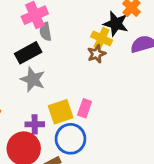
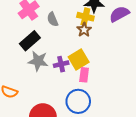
gray semicircle: (45, 32) -> (53, 19), moved
yellow square: (61, 112) -> (79, 59), moved
purple cross: (35, 124) -> (61, 64), moved

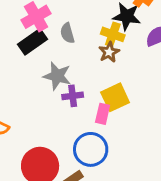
black rectangle: (30, 41) -> (33, 42), moved
yellow square: (79, 59) -> (115, 97), moved
gray star: (38, 61) -> (57, 76), moved

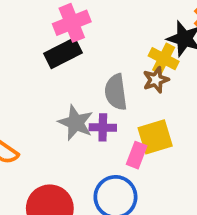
gray semicircle: (67, 33) -> (116, 92), moved, size x1.4
gray star: (57, 76) -> (76, 123), moved

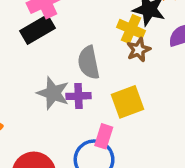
brown star: (156, 80) -> (138, 50), moved
pink rectangle: (137, 155) -> (104, 136), moved

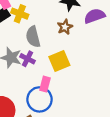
yellow cross: (131, 29) -> (20, 14), moved
purple cross: (78, 96) -> (27, 59), turned 32

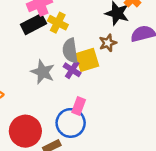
purple cross: (27, 59) -> (72, 70), moved
yellow square: (59, 61) -> (87, 60), moved

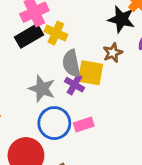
yellow square: (87, 60) -> (91, 73), turned 30
pink rectangle: (79, 106) -> (84, 125), turned 54
blue circle: (71, 123) -> (54, 123), moved

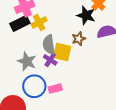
yellow cross: (56, 33) -> (39, 22), turned 35

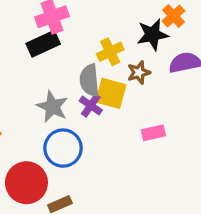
black star: (86, 15) -> (153, 35), turned -30
yellow cross: (39, 22) -> (110, 52), moved
pink rectangle: (55, 88) -> (153, 133), moved

